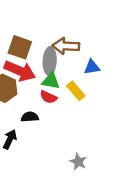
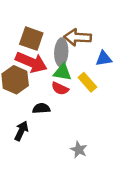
gray star: (78, 162) -> (79, 150), moved

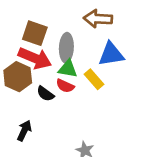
brown arrow: (77, 37) -> (98, 19), moved
blue triangle: (104, 59) -> (111, 54), size x1.5
black semicircle: (41, 108) -> (45, 94), moved, turned -140

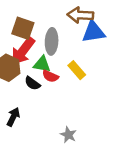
blue triangle: (111, 54) -> (93, 32), moved
red arrow: (35, 58) -> (23, 51), turned 104
green triangle: (68, 69) -> (42, 64), moved

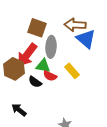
brown square: (23, 28) -> (37, 28), moved
blue triangle: (93, 32) -> (86, 39), turned 50
black arrow: (13, 117) -> (19, 110), turned -77

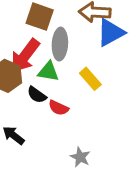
blue triangle: (86, 39) -> (111, 32), turned 50
red semicircle: (50, 76) -> (58, 108), moved

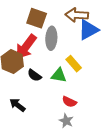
green triangle: (48, 72) -> (59, 75), moved
red semicircle: (58, 108) -> (69, 102), moved

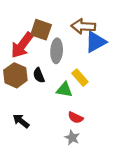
red arrow: (26, 47) -> (22, 45), moved
black semicircle: (34, 75) -> (39, 75), moved, turned 32

